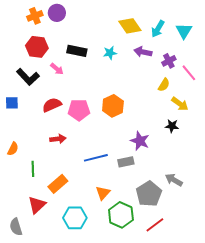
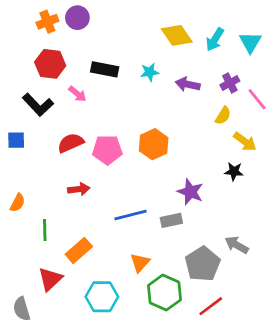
purple arrow: (143, 52) -> (188, 84), moved

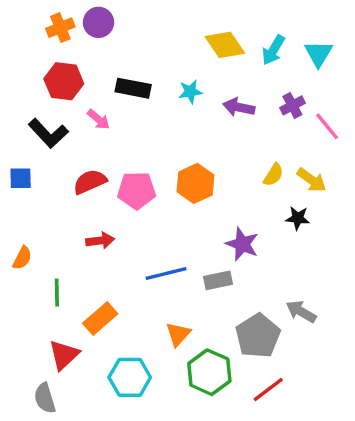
yellow semicircle: (223, 116) -> (273, 175), moved
gray semicircle: (22, 309) -> (45, 398), moved

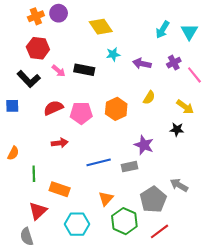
yellow diamond: (225, 45) -> (101, 27), moved
black rectangle: (133, 88) -> (84, 70), moved
yellow semicircle: (273, 175) -> (149, 98), moved
orange rectangle: (100, 319) -> (60, 189), turned 60

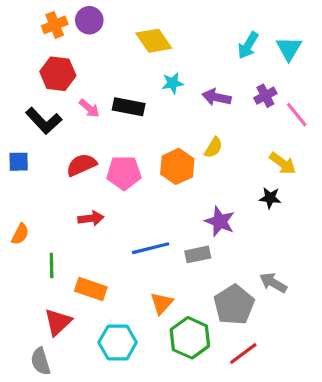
yellow semicircle: (149, 98) -> (213, 148), moved

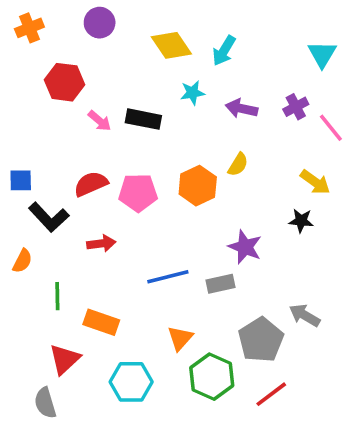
orange cross: (55, 25) -> (29, 28), moved
cyan arrow: (248, 45) -> (224, 51), moved
black L-shape: (44, 121) -> (49, 217), moved

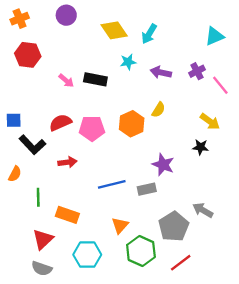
cyan triangle: (322, 54) -> (215, 36), turned 36
red hexagon: (64, 82) -> (28, 55), moved
gray semicircle: (45, 403) -> (42, 269), moved, turned -54

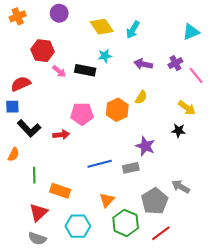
red hexagon: (28, 55) -> (43, 51), moved
cyan star: (128, 62) -> (105, 56), moved
red semicircle: (60, 123) -> (21, 84), moved
red arrow: (67, 162) -> (61, 135), moved

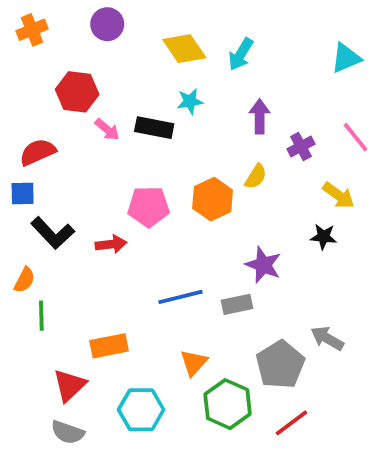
purple cross: (175, 63) -> (301, 146), moved
purple arrow: (143, 64) -> (260, 116), turned 78
green line: (34, 175) -> (41, 316), moved
orange rectangle: (60, 191) -> (109, 346), turned -30

